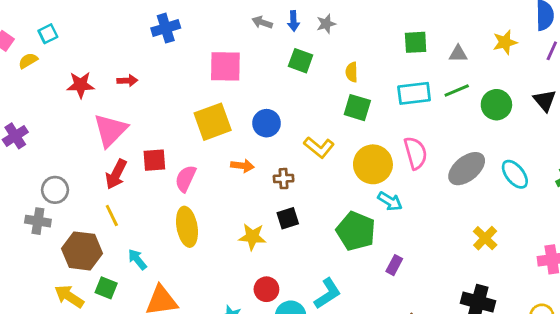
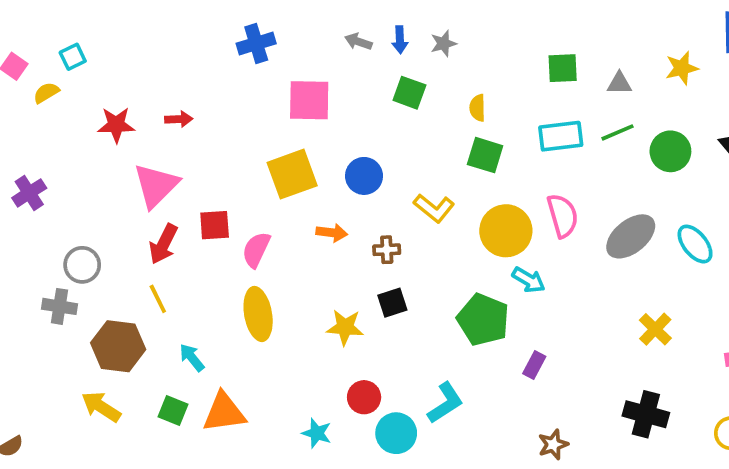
blue cross: (166, 28) -> (256, 44), moved
green square: (106, 288) -> (173, 410), moved

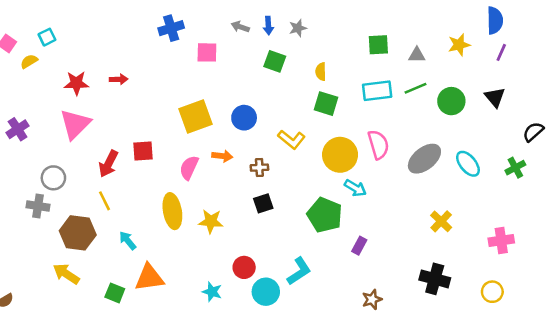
pink square: (309, 100) -> (207, 52), moved, size x0.7
pink triangle: (156, 185) -> (75, 124), moved
pink semicircle: (256, 250) -> (189, 168), moved
yellow star: (345, 327) -> (211, 221), moved
green square: (173, 410) -> (115, 293), moved

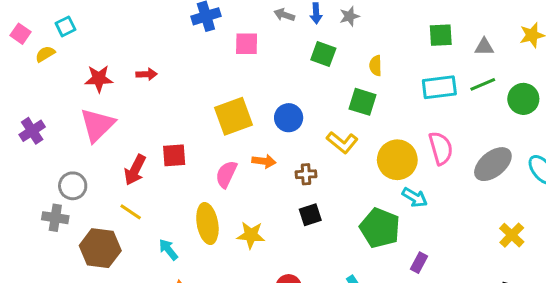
green square: (326, 104) -> (362, 102), moved
yellow line: (105, 201) -> (131, 212), turned -30
cyan arrow: (128, 241) -> (168, 250), moved

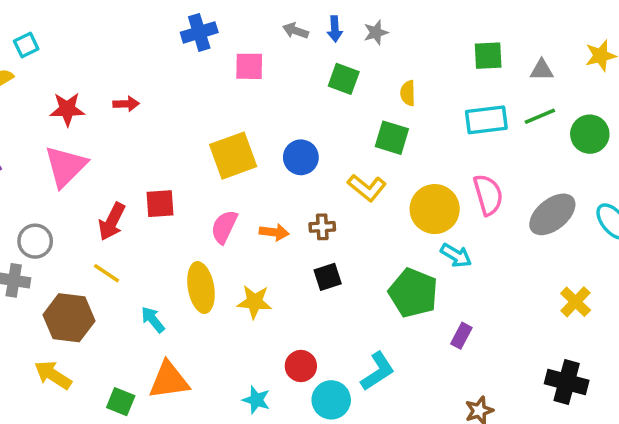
orange arrow: (264, 161) -> (274, 232), moved

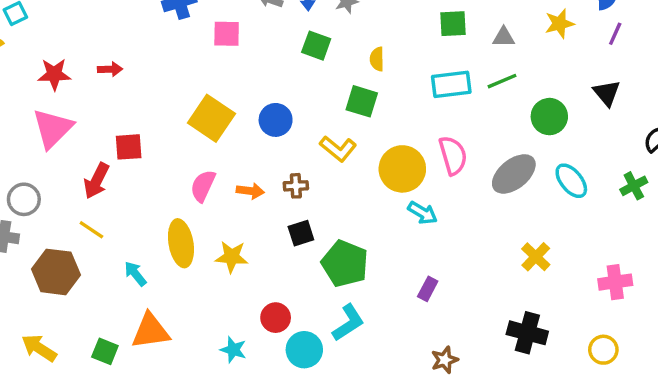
green circle: (590, 134) -> (549, 117), moved
yellow square: (233, 156) -> (211, 118), turned -36
red square: (160, 204) -> (129, 147), moved
green pentagon: (413, 293) -> (345, 264), moved
yellow arrow: (53, 375) -> (39, 348), moved

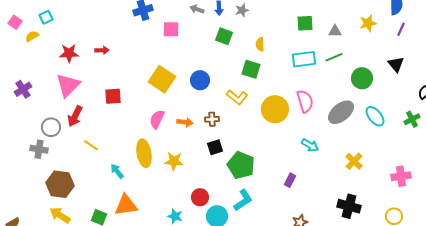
red arrow: (96, 181) -> (75, 116), moved
cyan arrow: (423, 213) -> (310, 145), moved
brown hexagon: (56, 272) -> (60, 184), moved

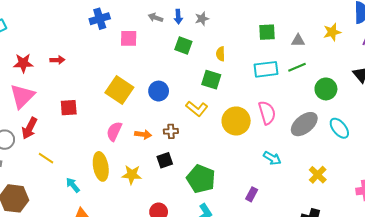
black square: (215, 147) -> (165, 160), moved

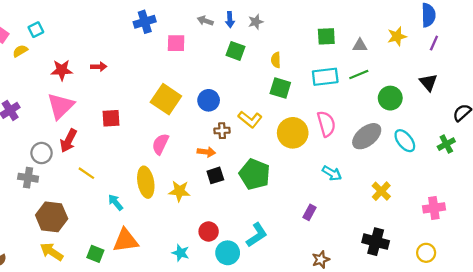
green square: (211, 80) -> (280, 88), moved
brown cross: (171, 131) -> (222, 131), moved
orange arrow: (143, 134) -> (206, 152), moved
green pentagon: (201, 179) -> (255, 174), moved

